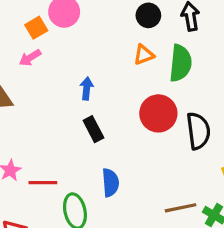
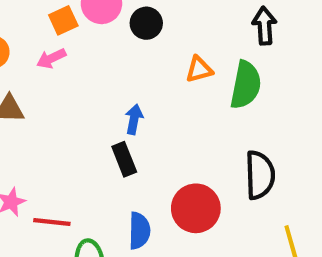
black circle: (148, 15) -> (146, 23), moved
blue arrow: (87, 88) -> (134, 119), moved
red circle: (158, 113) -> (196, 208), moved

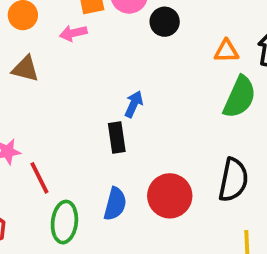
orange triangle: (199, 69) -> (226, 51), moved
red line: (52, 222) -> (39, 178), turned 44

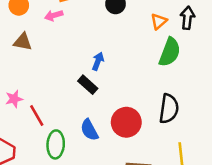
orange triangle: (226, 51) -> (159, 21), turned -36
black rectangle: (117, 137) -> (88, 85), turned -36
blue semicircle: (115, 204) -> (89, 130), turned 140

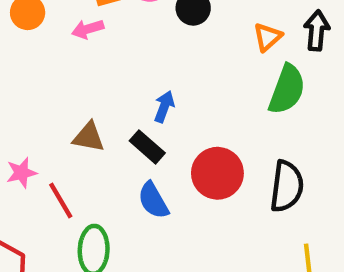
brown triangle: (23, 42) -> (89, 137), moved
red circle: (126, 122) -> (217, 173), moved
blue semicircle: (89, 130) -> (153, 200), moved

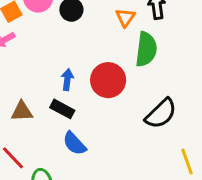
red circle: (217, 173) -> (108, 80), moved
black semicircle: (287, 186) -> (161, 114), turned 52

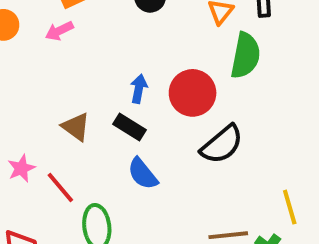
brown triangle: (22, 111) -> (76, 127), turned 35
black semicircle: (161, 114) -> (222, 144), moved

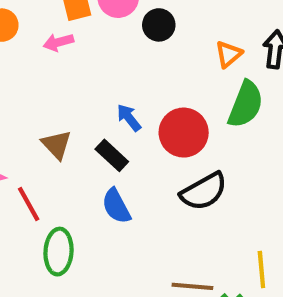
blue arrow: (139, 89) -> (129, 118), turned -60

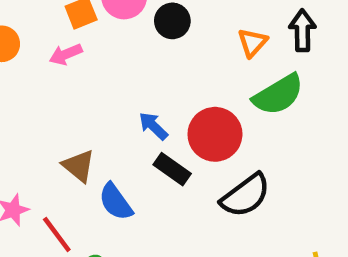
green semicircle: (246, 104) -> (278, 95), turned 45
black rectangle: (112, 155) -> (172, 169), moved
blue semicircle: (116, 206) -> (116, 202), moved

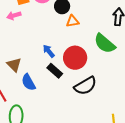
orange triangle: (252, 43) -> (73, 21), moved, turned 32
green semicircle: (278, 95) -> (105, 44), turned 65

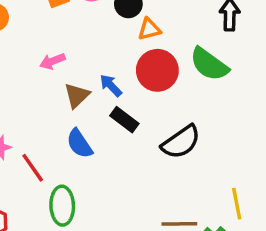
pink arrow: (14, 16) -> (52, 61), moved
red circle: (75, 58) -> (157, 70), moved
brown triangle: (14, 65) -> (77, 96), moved, turned 35

